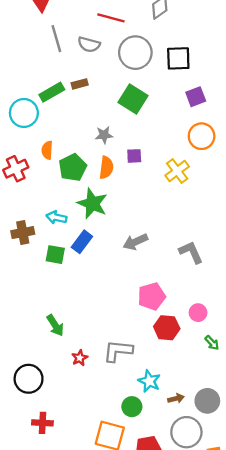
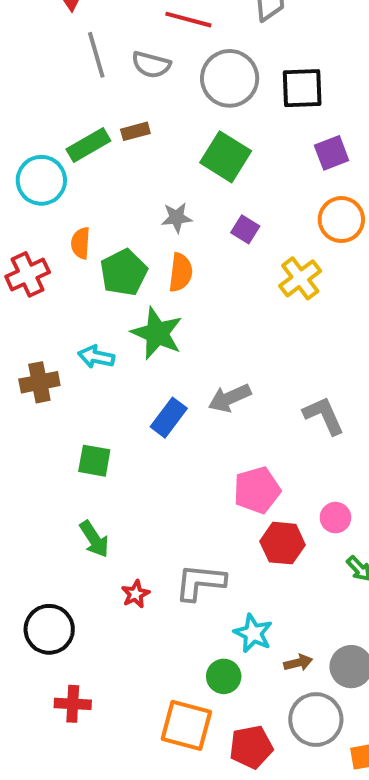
purple square: (134, 156) -> (245, 229), moved, turned 35
blue rectangle: (82, 242) -> (169, 418), moved
green square: (55, 255) -> (94, 461), moved

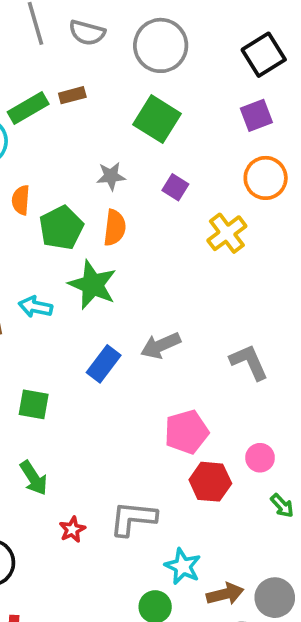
black square: (302, 88) -> (264, 55), moved, turned -30
brown arrow: (298, 663) -> (225, 594), size x1.4

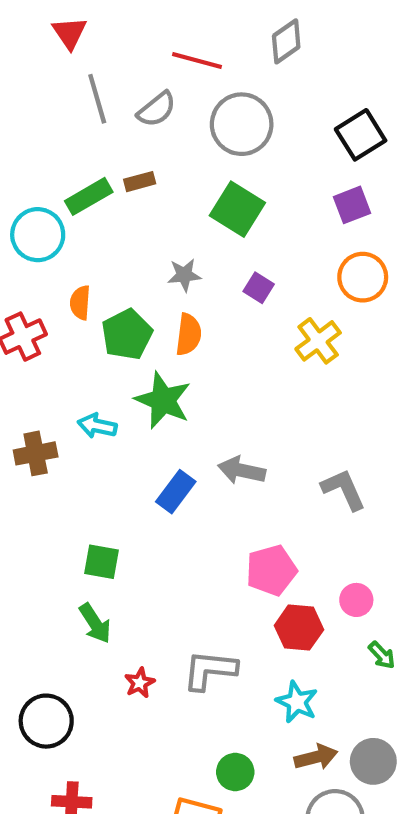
gray semicircle: (87, 33) -> (157, 109), turned -54
gray arrow: (161, 345) -> (242, 470), turned 36
green square: (34, 404) -> (101, 562), moved
cyan star: (183, 566) -> (297, 702), moved

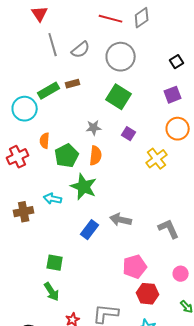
red line: (197, 60) -> (111, 19), moved
black square: (361, 135) -> (177, 62), size x0.6
pink circle: (356, 600) -> (181, 274), moved

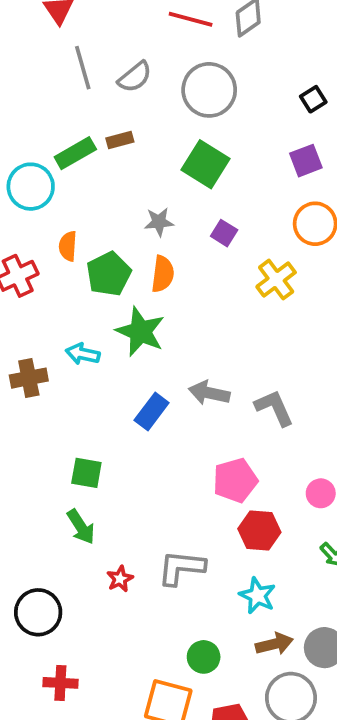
gray L-shape: (169, 229) -> (274, 408), moved

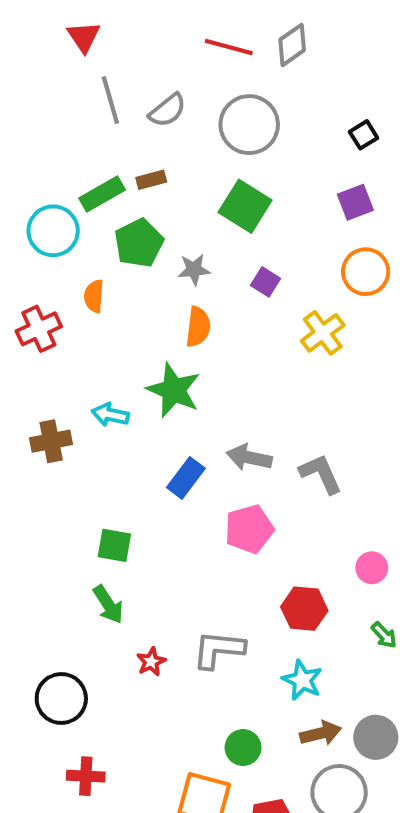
green pentagon: (109, 274) -> (139, 243), moved
pink pentagon: (235, 480) -> (249, 529), moved

